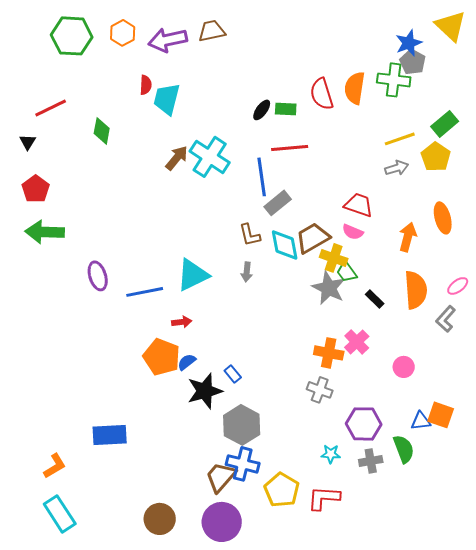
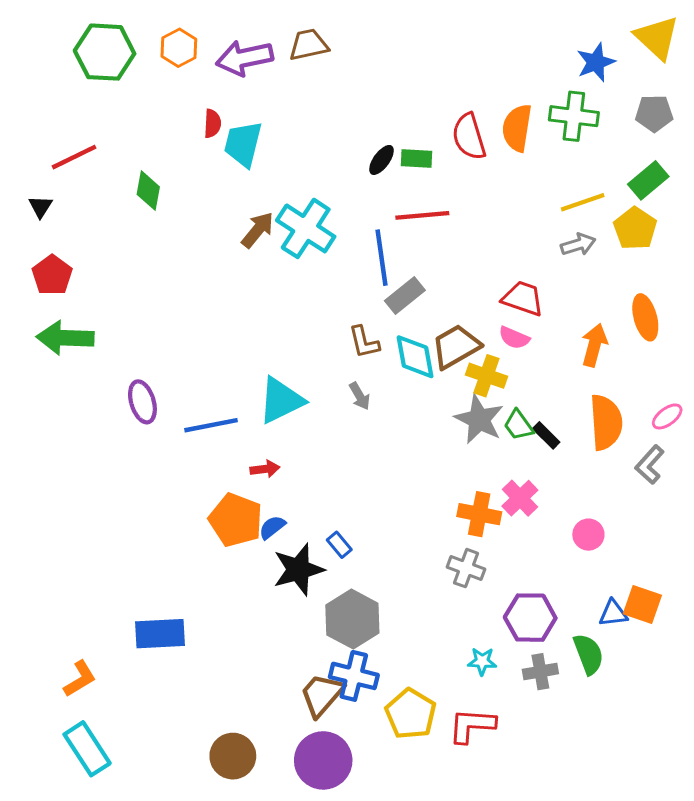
gray pentagon: (413, 62) -> (654, 113), moved, turned -30
gray arrow: (247, 272) -> (360, 396), turned -36
green trapezoid: (347, 272) -> (519, 425), moved

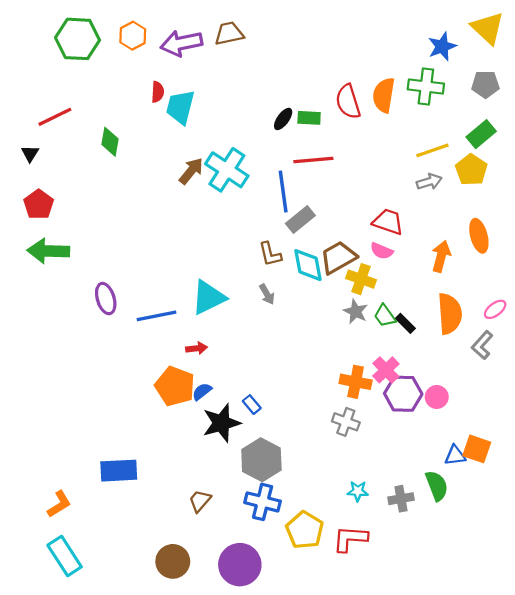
gray star: (479, 419) -> (356, 312), size x0.7
purple hexagon: (530, 618) -> (403, 394), moved
brown trapezoid: (322, 695) -> (200, 501), moved, size x0.7

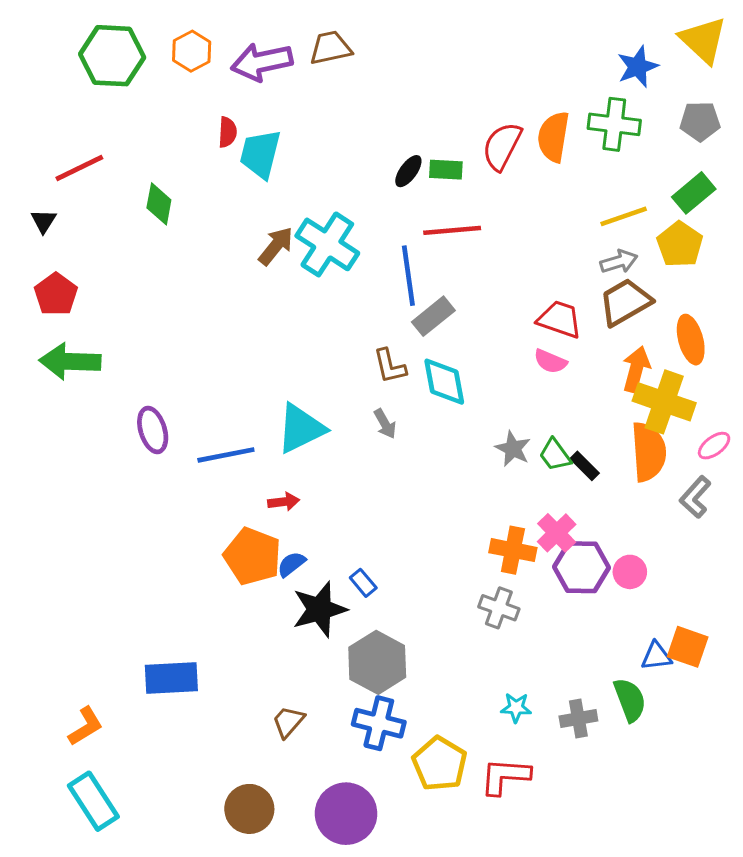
red semicircle: (348, 102) -> (502, 146), turned 44
brown trapezoid: (338, 257) -> (625, 302), moved
yellow cross: (361, 279) -> (664, 402), moved, size x1.4

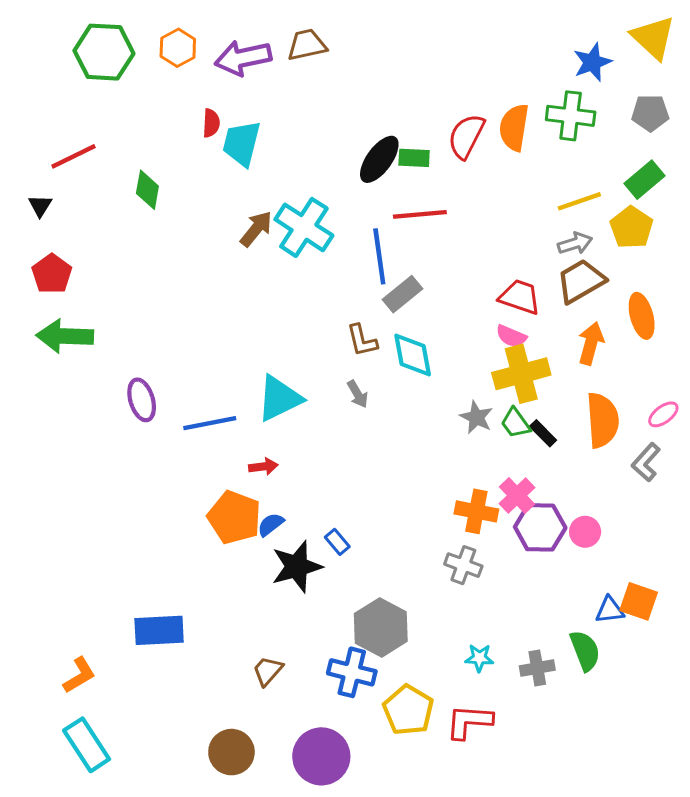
black ellipse: (408, 171) -> (379, 159), size x1.6
yellow cross: (664, 402) -> (521, 374), moved, turned -34
gray hexagon: (377, 662) -> (381, 627), moved

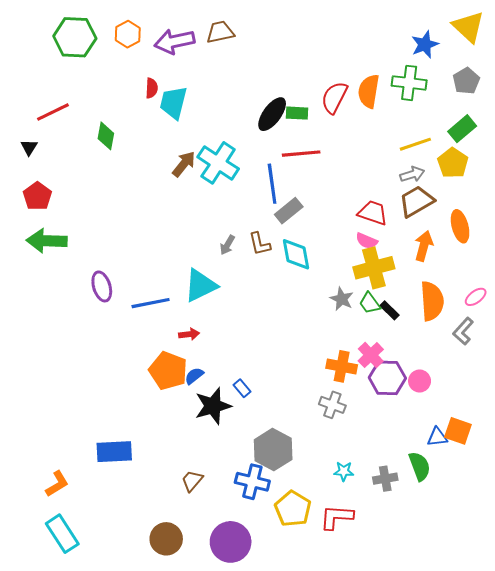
gray pentagon: (650, 113) -> (466, 81), turned -30
gray arrow: (358, 394) -> (227, 245), moved, turned 60

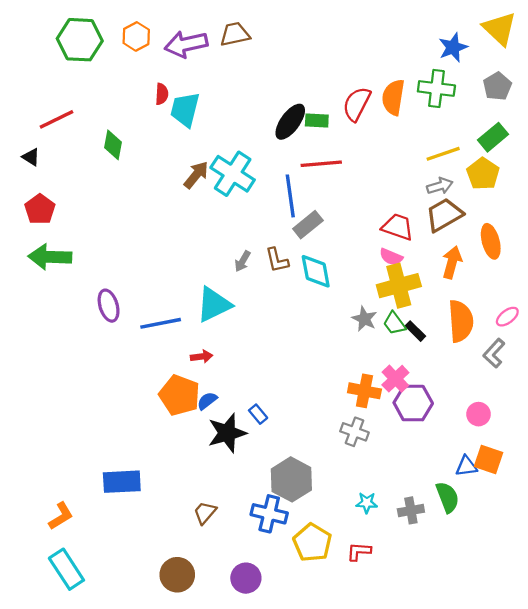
black triangle: (29, 147) -> (31, 157), turned -30
pink circle: (420, 381) -> (479, 414), moved
red L-shape: (336, 517) -> (359, 551), size x0.7
purple circle: (231, 542) -> (246, 578), size x0.7

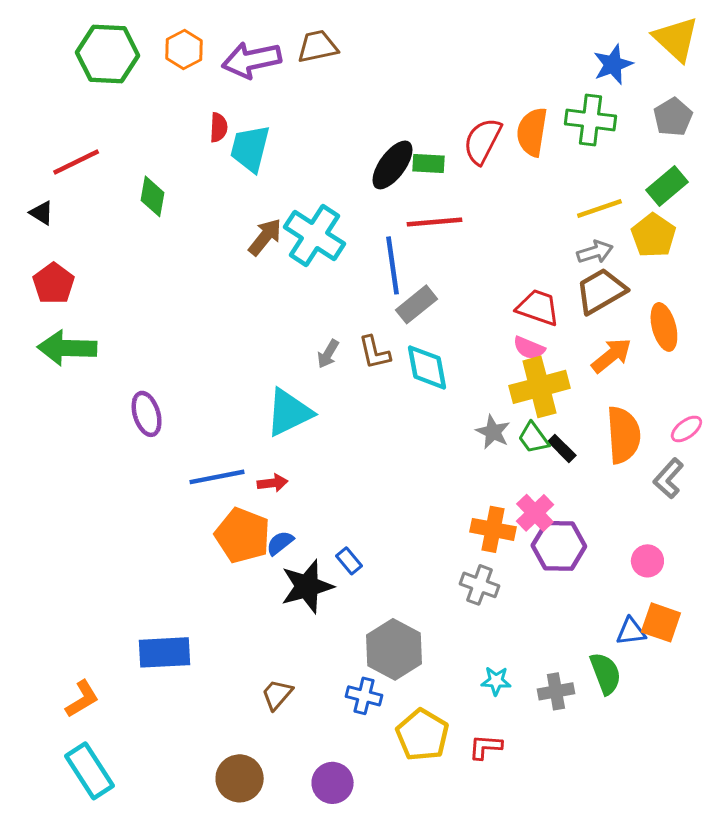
orange arrow: (452, 262) -> (611, 355), turned 36
blue line: (161, 323) -> (217, 477), moved
blue cross: (269, 514) -> (364, 696), size x0.7

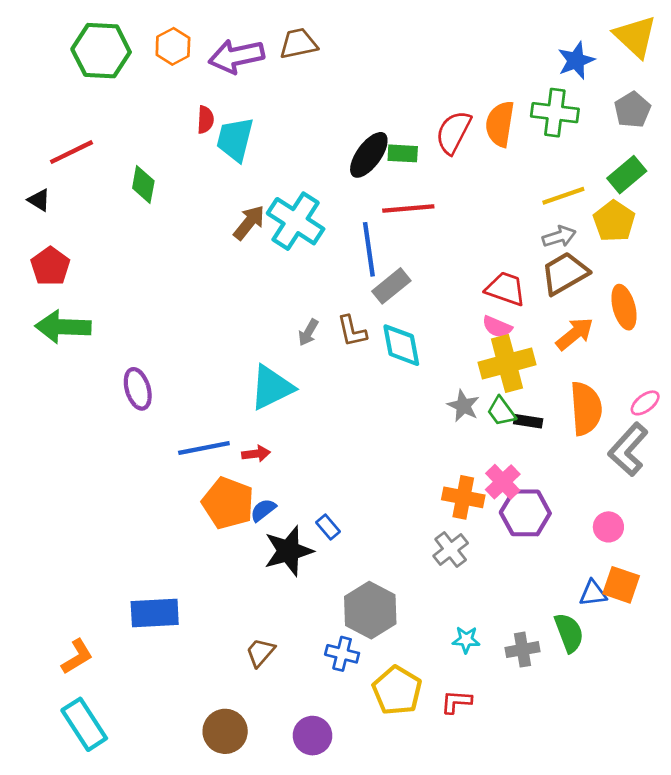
black rectangle: (562, 448) -> (528, 421), turned -36
gray L-shape: (668, 478) -> (628, 449), size x1.4
gray cross: (479, 585) -> (451, 550), turned 32

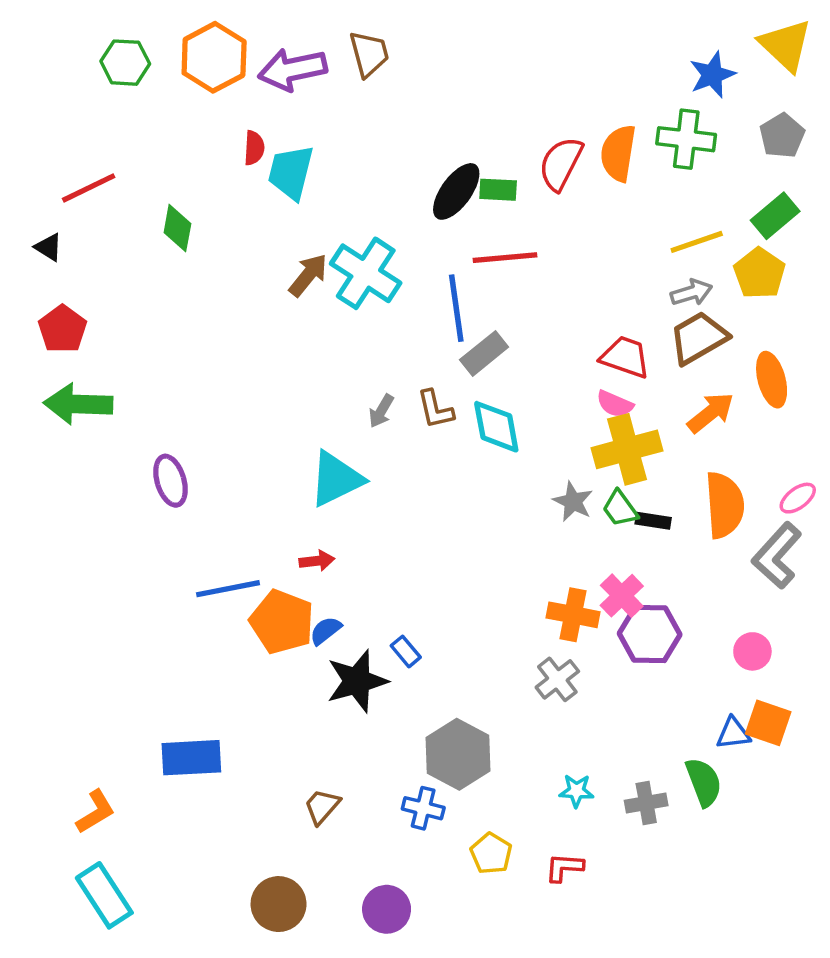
brown trapezoid: (298, 44) -> (369, 54), turned 87
orange hexagon: (173, 46) -> (214, 57), size x1.5
green hexagon: (101, 51) -> (125, 63), size x0.7
blue line: (204, 448) -> (228, 589), moved
yellow pentagon: (397, 690) -> (491, 854), size x0.7

